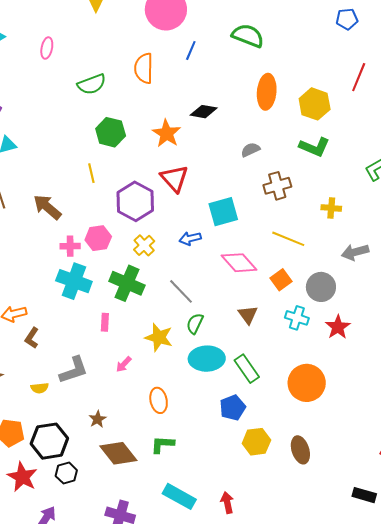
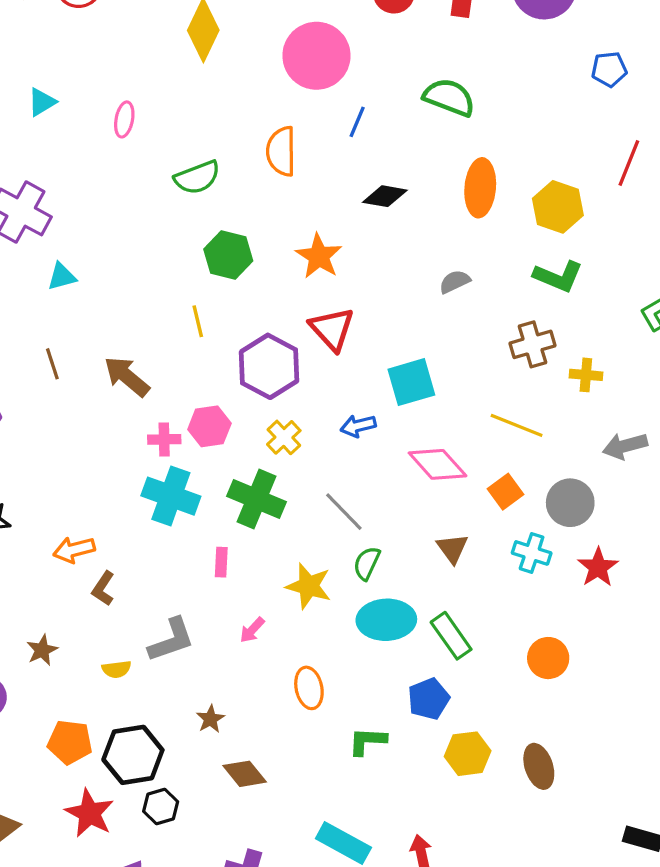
black diamond: (204, 112) -> (385, 196), moved
brown cross: (277, 186) -> (533, 344), moved
orange circle: (307, 383) -> (548, 658), size x0.7
green L-shape: (162, 444) -> (367, 741), moved
brown diamond: (118, 453) -> (245, 774), size x0.7

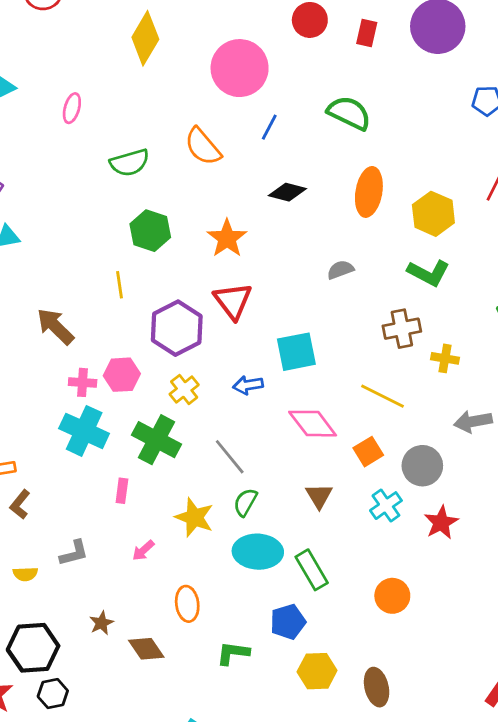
orange semicircle: (281, 151) -> (203, 147), turned -45
cyan cross: (532, 553) -> (386, 506), turned 32
gray L-shape: (171, 640) -> (74, 553), size x0.7
brown diamond: (245, 774) -> (146, 649), moved

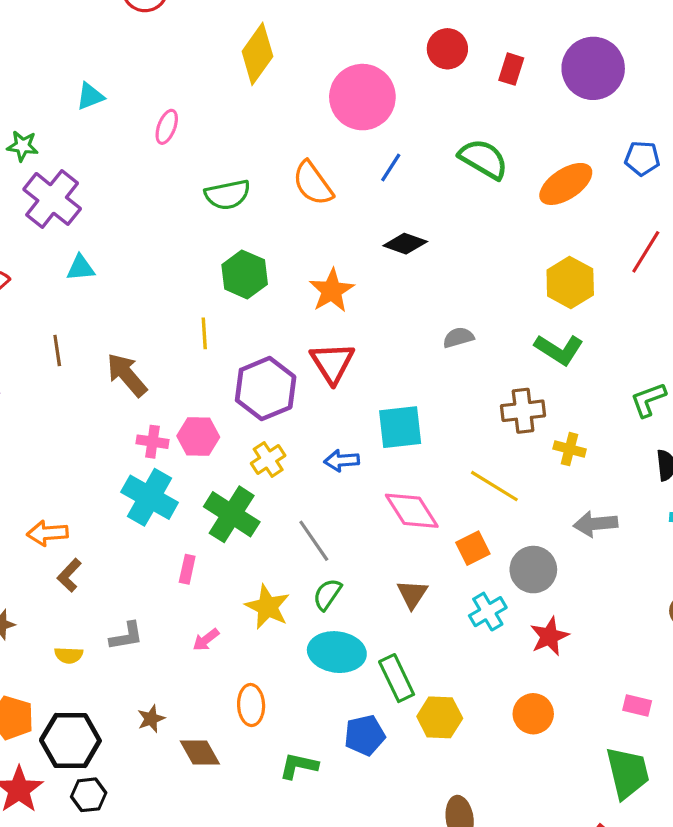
orange ellipse: (369, 192) -> (566, 184), moved, turned 42
orange circle: (392, 596) -> (533, 714), moved
yellow hexagon: (317, 671) -> (440, 717), moved

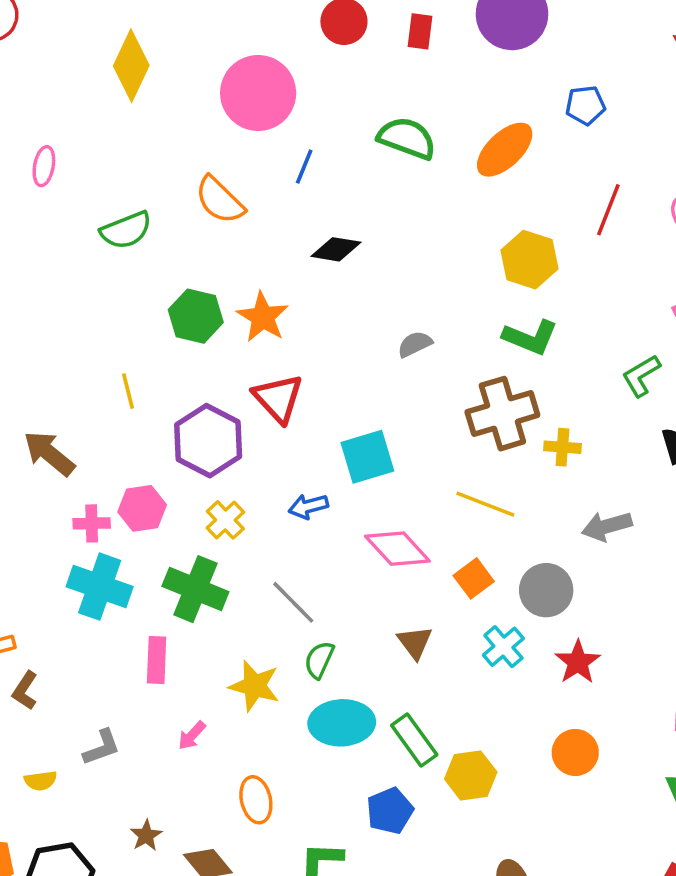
green hexagon: (245, 274) -> (196, 316), moved
brown cross: (523, 411) -> (502, 414), size x1.4
pink rectangle: (187, 569) -> (157, 660), size x1.4

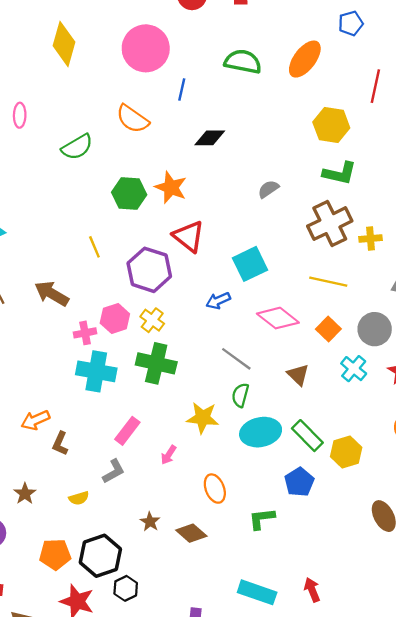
yellow cross: (225, 520) -> (152, 320), moved
gray line: (293, 602) -> (236, 359), moved
pink rectangle: (157, 660) -> (127, 431), moved, turned 44

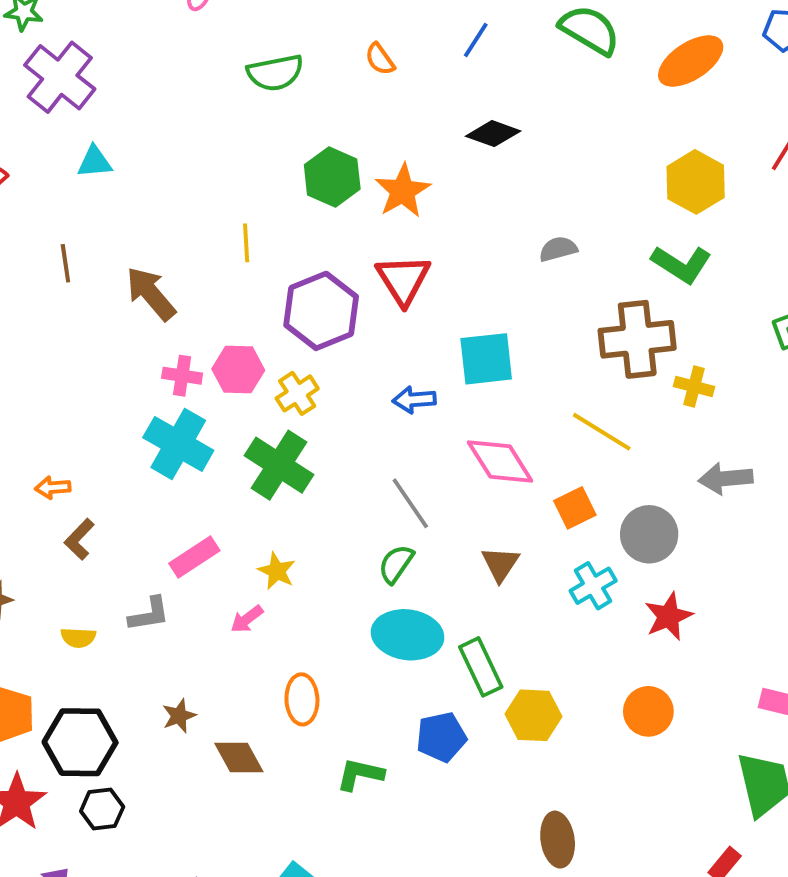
orange semicircle: (132, 119) -> (380, 59), size x0.6
yellow star: (203, 418) -> (277, 571), moved, size x0.7
orange arrow: (35, 420) -> (53, 487), size x0.7

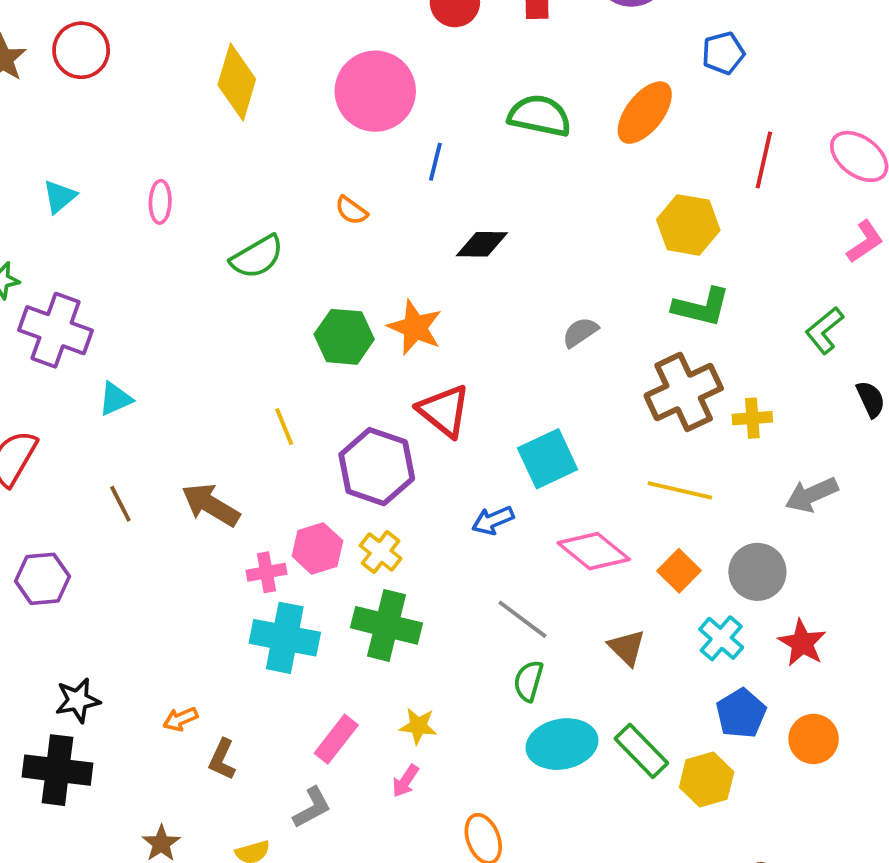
blue pentagon: (441, 737) -> (741, 713), moved

